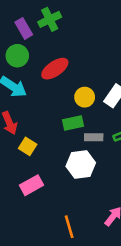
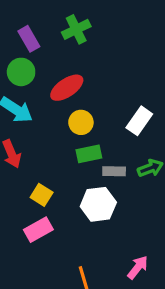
green cross: (50, 19) -> (76, 29), moved
yellow circle: (85, 97) -> (81, 122), moved
yellow square: (28, 146) -> (42, 195), moved

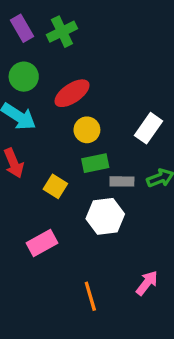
green cross: (76, 29) -> (62, 32), moved
purple rectangle: (29, 39) -> (22, 28), moved
yellow square: (42, 195) -> (55, 186), moved

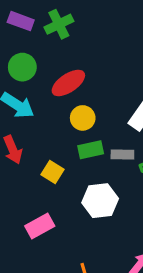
purple rectangle: (22, 28) -> (21, 21), turned -40
gray rectangle: (122, 181) -> (122, 155), moved

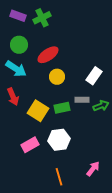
green rectangle: (91, 150) -> (62, 108), moved
yellow square: (52, 172) -> (38, 111), size x1.5
white hexagon: (100, 201) -> (59, 140), moved

